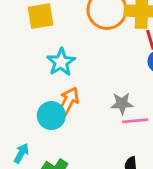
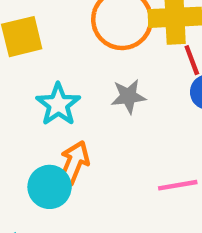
gray star: (122, 104) -> (128, 96), moved

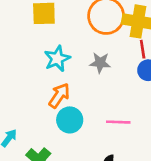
cyan circle: (50, 187) -> (70, 120), moved

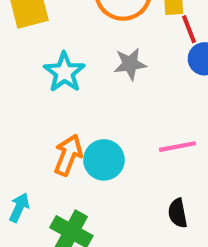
orange arrow: (59, 96) -> (68, 155), moved

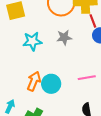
cyan star: (64, 72) -> (32, 41), turned 30

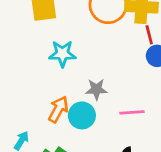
gray star: (64, 37) -> (96, 89), moved

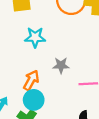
cyan circle: (82, 115) -> (34, 100), moved

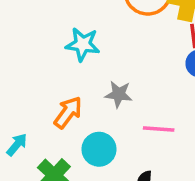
cyan circle: (34, 100) -> (99, 149), moved

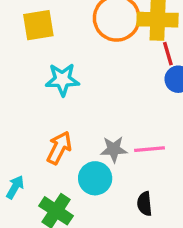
gray star: (119, 94) -> (114, 149), moved

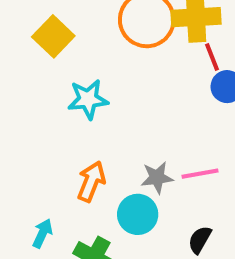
yellow square: (38, 25) -> (53, 36), turned -32
black semicircle: (145, 204) -> (200, 240), turned 40

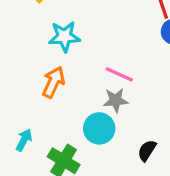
pink line: (200, 174) -> (119, 74), moved, turned 32
orange arrow: (91, 181) -> (54, 82), moved

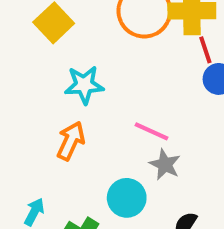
gray star: (116, 100) -> (165, 165), moved, turned 30

